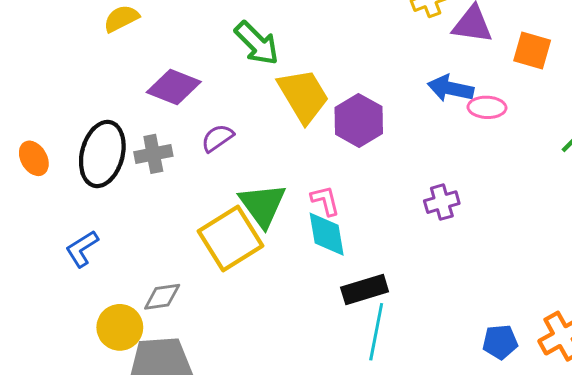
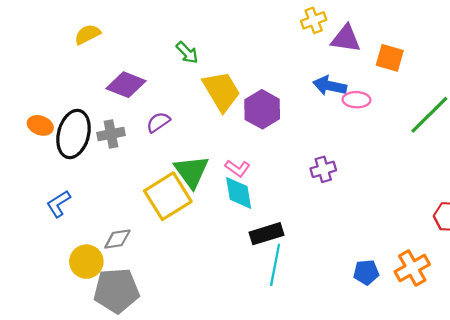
green arrow: (257, 43) -> (187, 53), size x0.7
orange ellipse: (34, 158) -> (40, 125), moved, turned -40
pink L-shape: (325, 201) -> (238, 168), turned 140

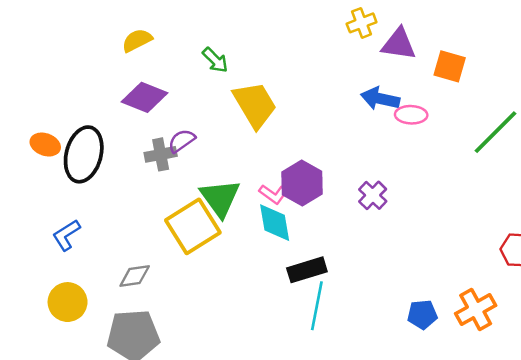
yellow semicircle: (87, 34) -> (137, 40), moved
purple hexagon: (262, 109) -> (302, 183), moved
gray cross: (111, 134) -> (161, 154), moved
purple cross: (323, 169) -> (373, 195), turned -30
yellow circle: (86, 262) -> (68, 302), moved

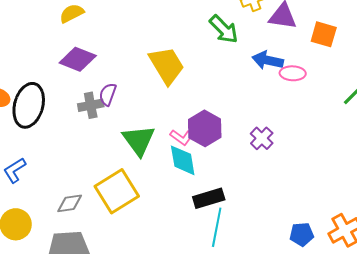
green arrow: (215, 60) -> (224, 29), moved, size x1.4
purple semicircle: (182, 141) -> (108, 94), turned -35
yellow square: (193, 226) -> (117, 191), moved

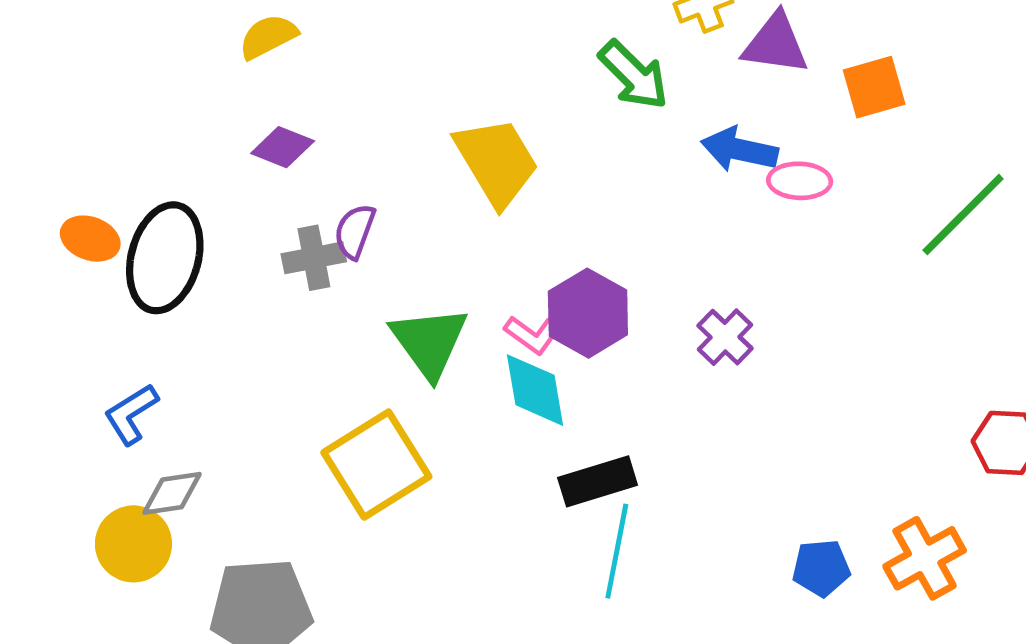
orange square: (324, 34) -> (874, 87), turned -32
purple diamond: (78, 59) -> (283, 147), size x0.7
gray diamond: (70, 203) -> (172, 493), moved

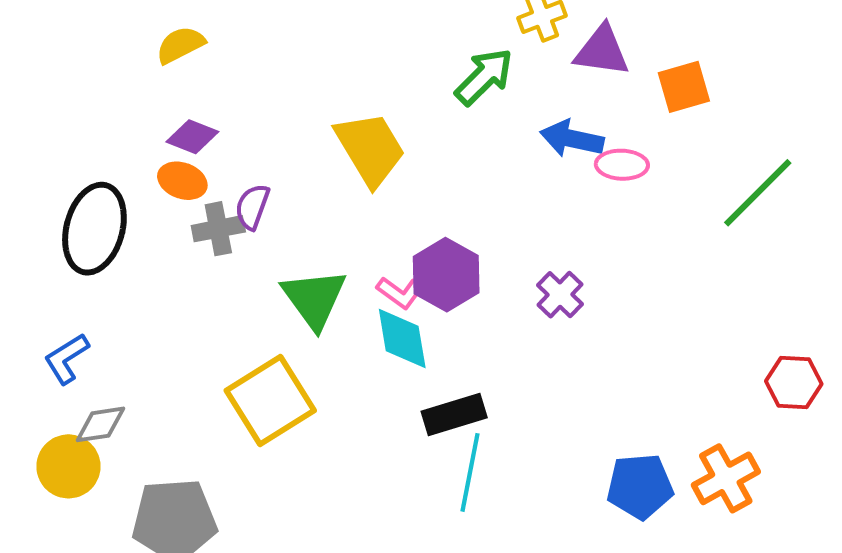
green arrow: (634, 75) -> (484, 77), turned -90
orange ellipse: (90, 239) -> (182, 181), moved
blue pentagon: (821, 568) -> (640, 486), size x1.4

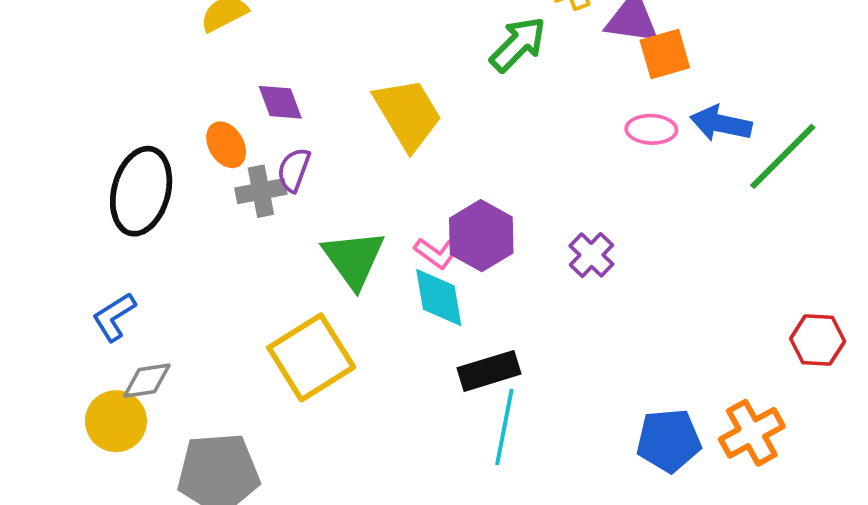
orange square: (684, 87) -> (665, 54), moved
purple diamond: (192, 137) -> (280, 102), moved, turned 48
blue arrow: (572, 139) -> (721, 124), moved
orange ellipse: (182, 181) -> (226, 145), turned 39

